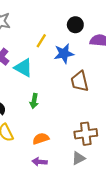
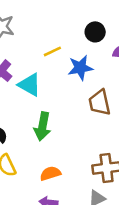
yellow line: (41, 41) -> (52, 51), turned 32
green arrow: (34, 101) -> (43, 126), size x1.5

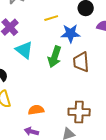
cyan triangle: (30, 85) -> (24, 50), moved
green arrow: (43, 126) -> (55, 57), moved

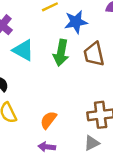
orange semicircle: (36, 110) -> (48, 120), turned -35

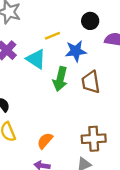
cyan triangle: (23, 50) -> (36, 59), moved

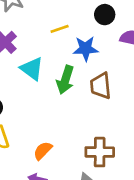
cyan triangle: (36, 59) -> (32, 69), moved

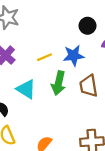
yellow line: (60, 29) -> (45, 57), moved
cyan triangle: (32, 69) -> (26, 89), moved

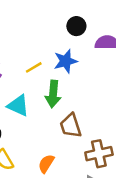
brown trapezoid: (89, 86) -> (71, 126), moved

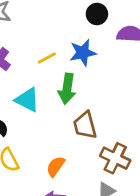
brown cross: (99, 154) -> (115, 158), turned 35

